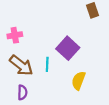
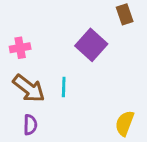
purple square: (68, 48) -> (91, 45), moved
yellow semicircle: (78, 81) -> (125, 123), moved

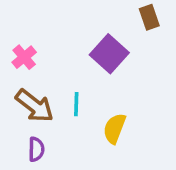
pink cross: (20, 48) -> (24, 57), turned -30
yellow semicircle: (125, 123) -> (114, 128), moved

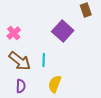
yellow semicircle: (114, 128) -> (55, 84), moved

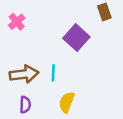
pink cross: (14, 33) -> (17, 22), moved
brown arrow: (20, 61) -> (24, 74), turned -45

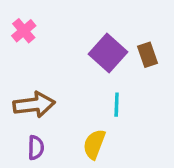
brown rectangle: (104, 12) -> (148, 55), moved
cyan line: (53, 73) -> (117, 105), moved

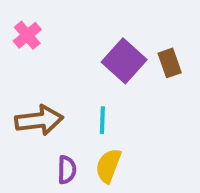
cyan line: (117, 105) -> (102, 120), moved
purple semicircle: (36, 148) -> (67, 170), moved

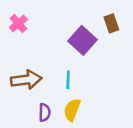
brown rectangle: (170, 63) -> (111, 23), moved

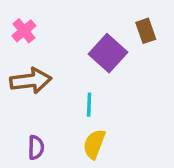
brown arrow: (26, 80) -> (31, 81), moved
purple semicircle: (45, 112) -> (36, 147), moved

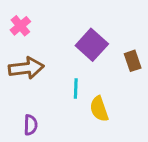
brown rectangle: (146, 31) -> (133, 61), moved
yellow semicircle: (94, 144) -> (99, 109), moved, turned -40

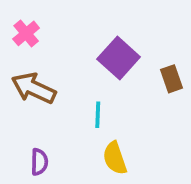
brown arrow: (26, 68) -> (34, 88), turned -148
yellow semicircle: (99, 109) -> (115, 158), moved

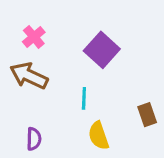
pink cross: (26, 33) -> (34, 37), moved
brown rectangle: (171, 79) -> (147, 115), moved

